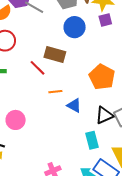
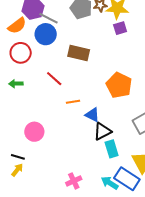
blue circle: (75, 27) -> (46, 34), moved
brown rectangle: (55, 54) -> (79, 53), moved
black triangle: (104, 115) -> (102, 131), moved

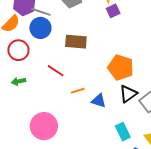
black triangle: (102, 131) -> (128, 94), moved
pink circle: (34, 132) -> (44, 126), size x1.4

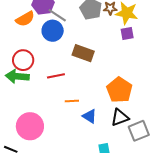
red circle: (18, 50) -> (23, 60), moved
red line: (56, 71) -> (56, 76), turned -60
green arrow: (18, 81) -> (17, 76), size x1.6

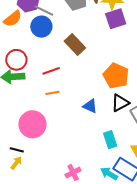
purple square: (127, 33) -> (116, 19), size x1.5
brown rectangle: (83, 53) -> (75, 45), turned 35
orange line: (72, 101) -> (52, 93), moved

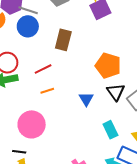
brown rectangle: (75, 45) -> (63, 40), turned 65
black triangle: (120, 103) -> (116, 92), turned -30
blue triangle: (90, 106) -> (86, 99), turned 42

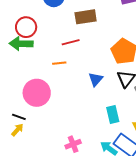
brown rectangle: (63, 40) -> (86, 17), turned 55
red line: (43, 69) -> (71, 42), moved

